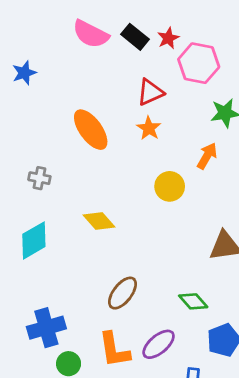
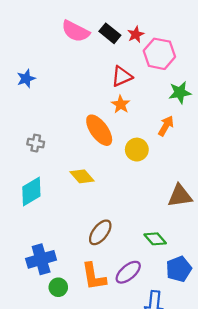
blue star: (24, 73) -> (26, 79), moved
orange ellipse: (91, 130) -> (99, 130), moved

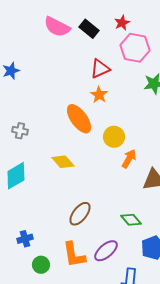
red star: (136, 34) -> (122, 23), moved
orange arrow: (166, 126) -> (129, 159), moved
blue cross: (41, 259) -> (25, 239), size x0.6

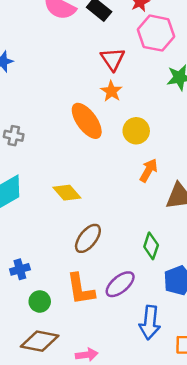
red triangle: (100, 69) -> (113, 59), turned -40
yellow circle: (114, 137) -> (136, 131), moved
yellow diamond: (63, 162) -> (67, 193), moved
green diamond: (131, 220) -> (151, 246), turned 60

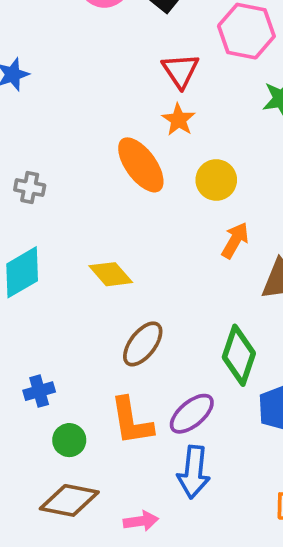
green diamond: (151, 246) -> (239, 355), size x1.4
blue arrow: (150, 323) -> (194, 472), moved

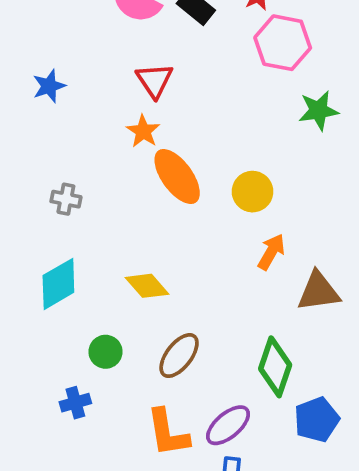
red triangle: (180, 71) -> (155, 80), moved
orange star: (179, 120) -> (143, 131), moved
green circle: (69, 440) -> (106, 352), moved

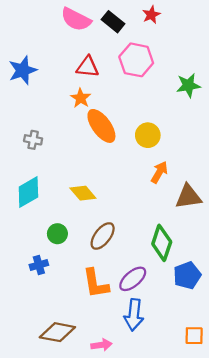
pink hexagon: (283, 43) -> (136, 60), moved
red triangle: (155, 80) -> (88, 67), turned -50
blue star: (49, 86) -> (23, 70), size x1.4

